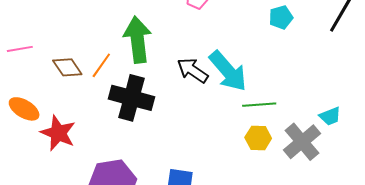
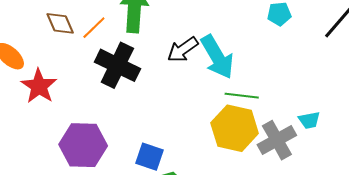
black arrow: (193, 70) -> (183, 50), turned -80
yellow hexagon: (258, 138) -> (235, 128), size x1.8

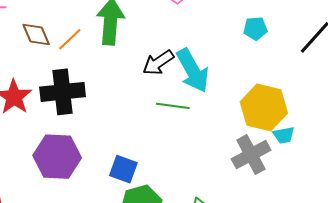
black cross: (117, 65) -> (63, 92), moved, turned -33
green line: (242, 96) -> (173, 106), moved
yellow hexagon: (235, 128) -> (264, 107), moved

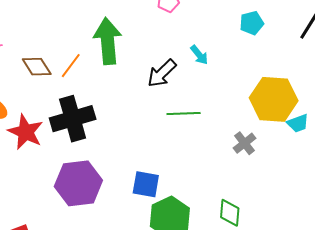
cyan arrow: (193, 70) -> (199, 55), moved, size x0.5
gray cross: (251, 155) -> (244, 143), moved, size x0.6

